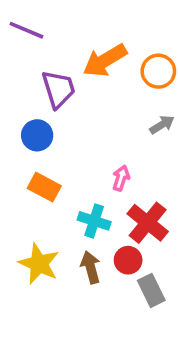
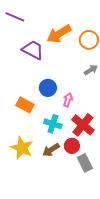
purple trapezoid: (59, 89) -> (33, 50), turned -45
blue circle: (37, 135) -> (48, 88), moved
brown arrow: (91, 267) -> (51, 150), turned -108

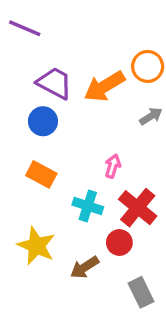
orange arrow: (59, 34) -> (104, 86), moved
blue circle: (48, 88) -> (43, 121), moved
brown arrow: (51, 150) -> (84, 267), moved
gray rectangle: (85, 163) -> (141, 292), moved

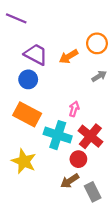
orange arrow: (104, 86) -> (69, 56), size x0.7
orange rectangle: (41, 174) -> (27, 114), size x1.4
cyan cross: (88, 206) -> (58, 135), size x1.4
brown arrow: (84, 267) -> (70, 181), moved

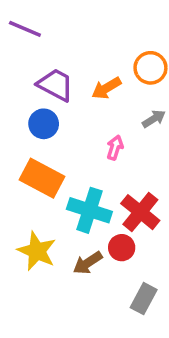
pink arrow: (74, 109) -> (115, 148), moved
brown arrow: (70, 181) -> (88, 263), moved
gray rectangle: (93, 192) -> (144, 299), turned 54

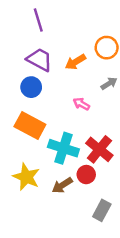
purple line: (25, 29) -> (38, 20), moved, turned 50
pink arrow: (115, 148) -> (81, 104), turned -77

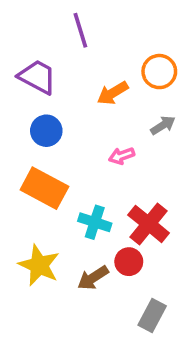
purple line: (38, 20) -> (80, 30), moved
purple trapezoid: (40, 60) -> (37, 77), moved
pink arrow: (81, 104) -> (122, 156), turned -49
cyan cross: (63, 148) -> (95, 222), size x0.7

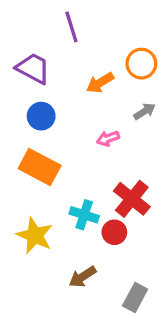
cyan cross: (95, 222) -> (84, 215), moved
brown arrow: (93, 278) -> (83, 277), moved
gray rectangle: (152, 315) -> (135, 298), moved

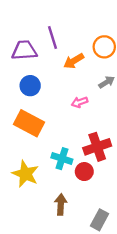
purple line: (71, 27) -> (53, 37), moved
purple trapezoid: (33, 68) -> (24, 50), turned -32
red cross: (132, 199) -> (97, 147), turned 32
brown arrow: (83, 277) -> (61, 204), turned 126

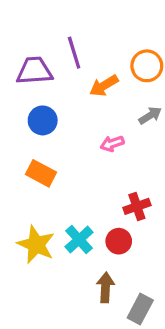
orange rectangle: (29, 123) -> (41, 173), size x0.7
red cross: (97, 147) -> (137, 206), size x0.7
cyan cross: (62, 159) -> (79, 240), moved, turned 30
brown arrow: (61, 204) -> (105, 287), moved

